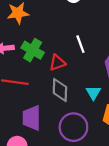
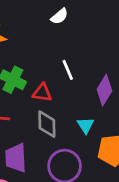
red triangle: (57, 63) -> (42, 93), turned 30

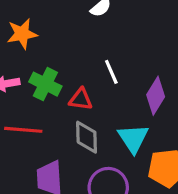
cyan triangle: (86, 125) -> (133, 138), size x1.5

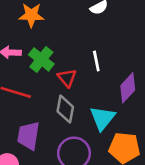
red triangle: (81, 99) -> (67, 78), turned 30

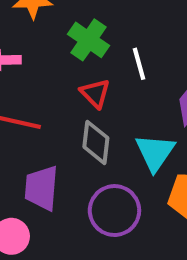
green cross: (41, 59) -> (89, 40), moved

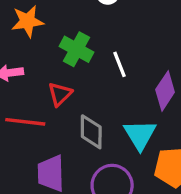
red triangle: (95, 93) -> (60, 94), moved, turned 36

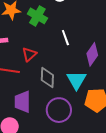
green cross: (77, 49) -> (37, 16), moved

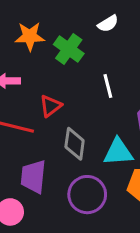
cyan triangle: (76, 80) -> (118, 152), turned 50

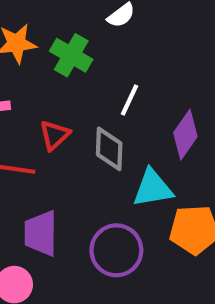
white line: (108, 86) -> (130, 100), turned 45
gray diamond: (75, 144) -> (109, 149), moved

